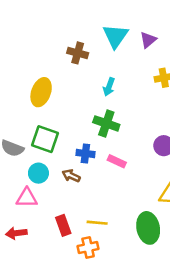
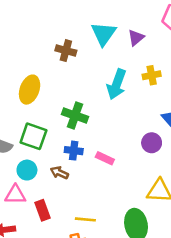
cyan arrow: (109, 87) -> (117, 84), moved, size x1.6
green cross: (106, 123) -> (75, 116), moved
red rectangle: (63, 225) -> (43, 210), moved

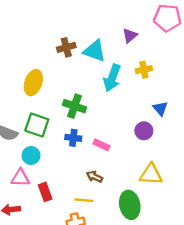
cyan triangle: (104, 34) -> (94, 51), moved, turned -45
brown cross: (66, 51) -> (66, 47), turned -30
brown arrow: (59, 173) -> (94, 177), moved

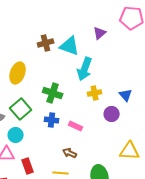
yellow cross: (144, 70) -> (95, 93), moved
green square: (37, 125) -> (21, 109), turned 30
yellow triangle: (151, 174) -> (130, 151), moved

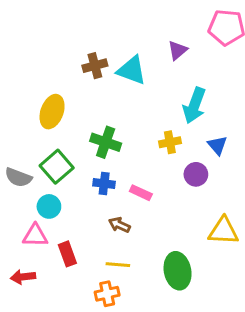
cyan arrow: (85, 69) -> (194, 105), moved
brown arrow: (70, 153) -> (119, 225), moved

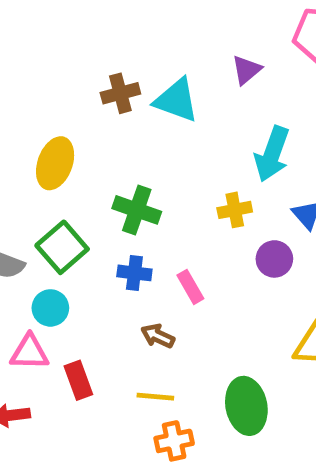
pink rectangle: (141, 193) -> (190, 287), turned 35
orange cross: (107, 294) -> (174, 441), moved

